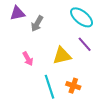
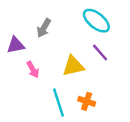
purple triangle: (17, 13) -> (16, 45), moved

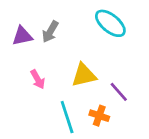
purple triangle: (16, 45) -> (22, 36), moved
purple line: (100, 52) -> (119, 92), moved

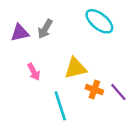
purple line: (119, 92) -> (118, 92), moved
orange cross: (99, 116) -> (94, 90), moved

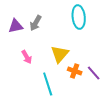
cyan ellipse: (99, 21) -> (79, 17), turned 45
yellow triangle: (75, 68) -> (60, 54), turned -36

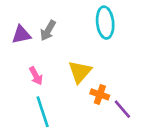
purple line: (94, 73) -> (122, 109), moved
cyan line: (48, 84) -> (43, 112), moved

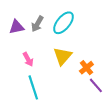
cyan ellipse: (105, 23) -> (63, 23), moved, turned 45
orange cross: (100, 94) -> (86, 68), moved, turned 32

